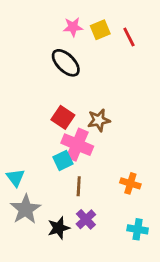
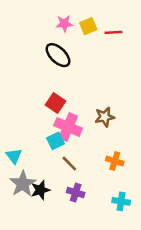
red line: (129, 37) -> (113, 32), turned -66
brown star: (99, 120) -> (105, 117), moved
brown line: (79, 186) -> (69, 164), turned -48
purple cross: (86, 219) -> (76, 193), turned -30
black star: (59, 228) -> (40, 190), moved

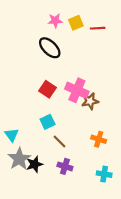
pink cross: (68, 127) -> (77, 90), moved

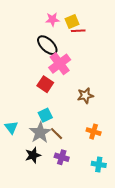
red line: (98, 28) -> (78, 31), moved
pink cross: (77, 90) -> (60, 64), moved, turned 30
gray star: (19, 159) -> (40, 133), moved

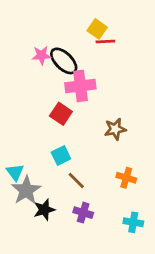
pink star: (52, 19) -> (41, 55), moved
yellow square: (72, 21) -> (97, 29), turned -32
pink cross: (60, 64) -> (80, 86), turned 30
gray star: (40, 133) -> (26, 190), moved

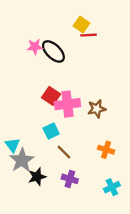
pink cross: (80, 86) -> (67, 104), moved
cyan cross: (133, 222) -> (112, 187), turned -35

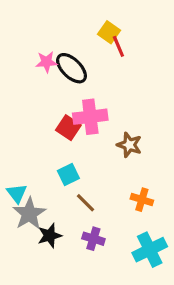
red line: (89, 35) -> (118, 46), turned 70
pink cross: (67, 104) -> (90, 117), moved
brown star: (97, 109) -> (129, 145), turned 30
cyan cross: (112, 187) -> (150, 250), size x1.5

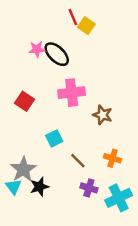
red line: (118, 46) -> (73, 17), moved
red square: (68, 128) -> (25, 101), moved
cyan triangle: (17, 193) -> (13, 187), moved
brown line: (86, 203) -> (78, 161), moved
purple cross: (93, 239) -> (89, 188), moved

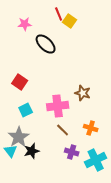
pink star: (37, 49) -> (25, 24), moved
pink cross: (72, 93) -> (58, 106), moved
cyan square: (54, 138) -> (26, 110), moved

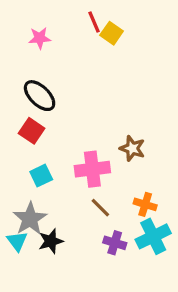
black ellipse: (46, 44) -> (40, 96), moved
cyan cross: (96, 160) -> (153, 236), moved

